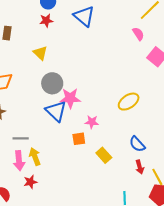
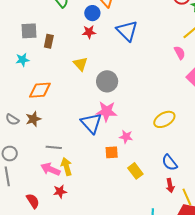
gray circle: (52, 83) -> (107, 81), moved
pink arrow: (19, 161) -> (50, 169), turned 114

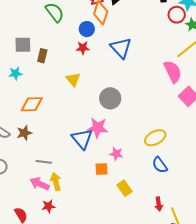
pink semicircle: (180, 53) -> (173, 72), size x1.6
gray circle: (107, 81) -> (110, 98), moved
blue semicircle: (170, 163) -> (160, 165), moved

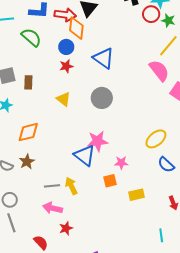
gray circle: (110, 98) -> (102, 98), moved
yellow arrow: (56, 182) -> (71, 186), moved
yellow rectangle: (125, 188) -> (137, 195), turned -56

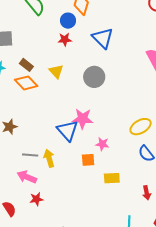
brown rectangle: (28, 82) -> (26, 65), moved, turned -64
orange diamond: (28, 132) -> (26, 83), moved, turned 50

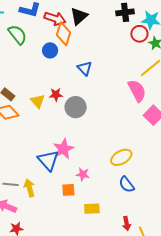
blue triangle: (103, 38) -> (85, 68), size x0.7
red star: (65, 39) -> (56, 95), moved
pink star: (83, 119) -> (63, 149), turned -30

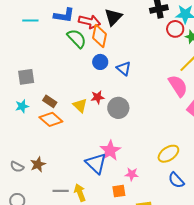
green semicircle: (17, 35) -> (77, 38), moved
blue circle: (50, 50) -> (100, 62), moved

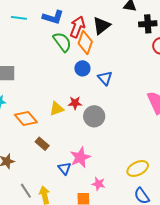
red arrow: (90, 22) -> (77, 27), turned -90
brown rectangle: (50, 101) -> (42, 144), moved
yellow triangle: (80, 105) -> (57, 109), turned 49
blue triangle: (96, 163) -> (64, 168), size x0.6
gray line: (61, 191) -> (26, 191), turned 49

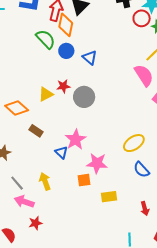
green semicircle: (62, 42) -> (46, 39), moved
pink star: (98, 184) -> (97, 163), size x1.5
gray line: (26, 191) -> (17, 183), moved

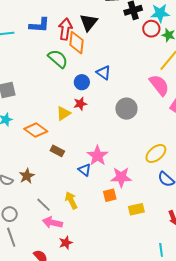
blue circle: (66, 51) -> (82, 82), moved
gray circle: (84, 97) -> (126, 109), moved

